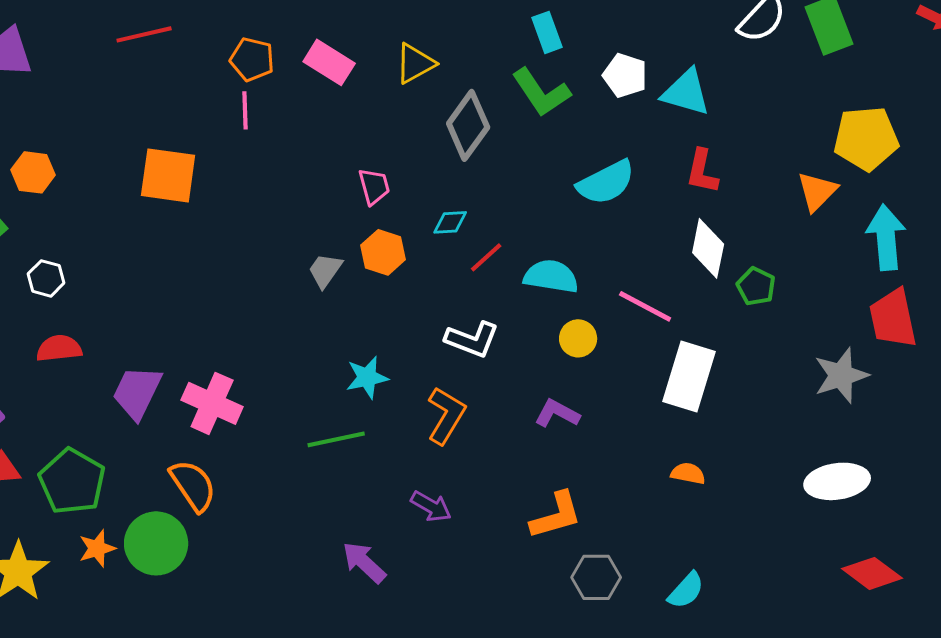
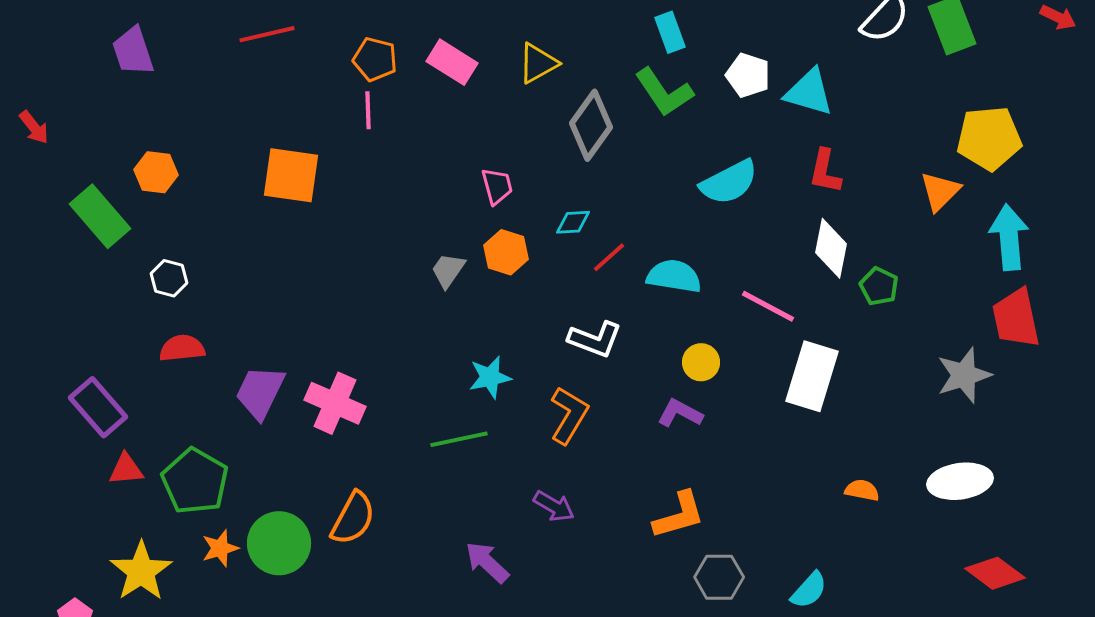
yellow circle: (578, 338) -> (701, 362), moved
orange semicircle: (688, 473) -> (862, 490), moved
orange semicircle: (193, 485) -> (353, 518), moved, turned 62

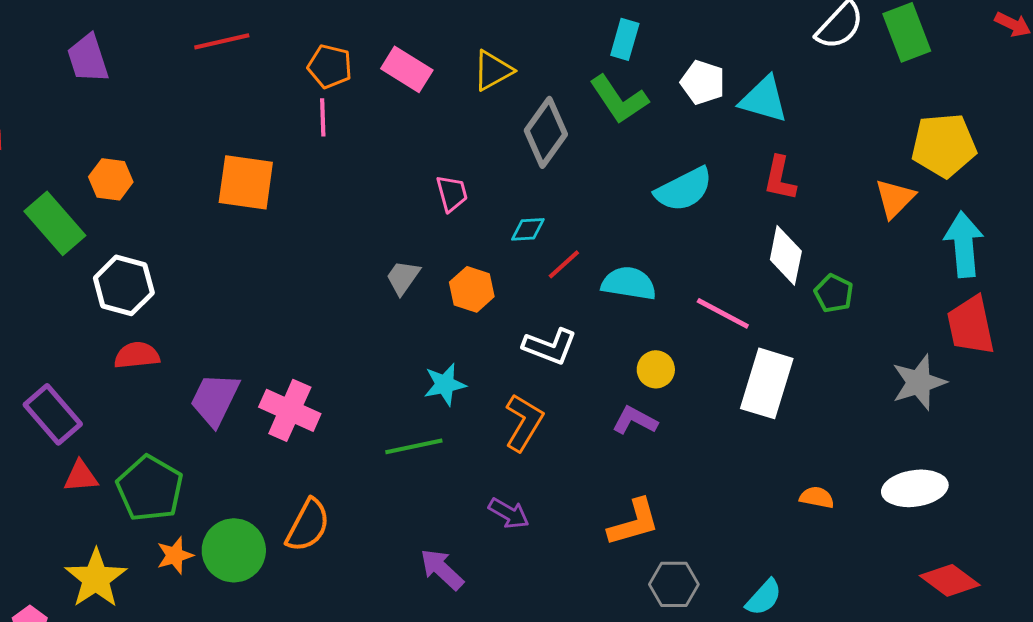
cyan rectangle: (670, 32) -> (625, 39), turned 36
orange hexagon: (506, 252) -> (472, 289), moved
white hexagon: (169, 278) -> (124, 285), size x1.6

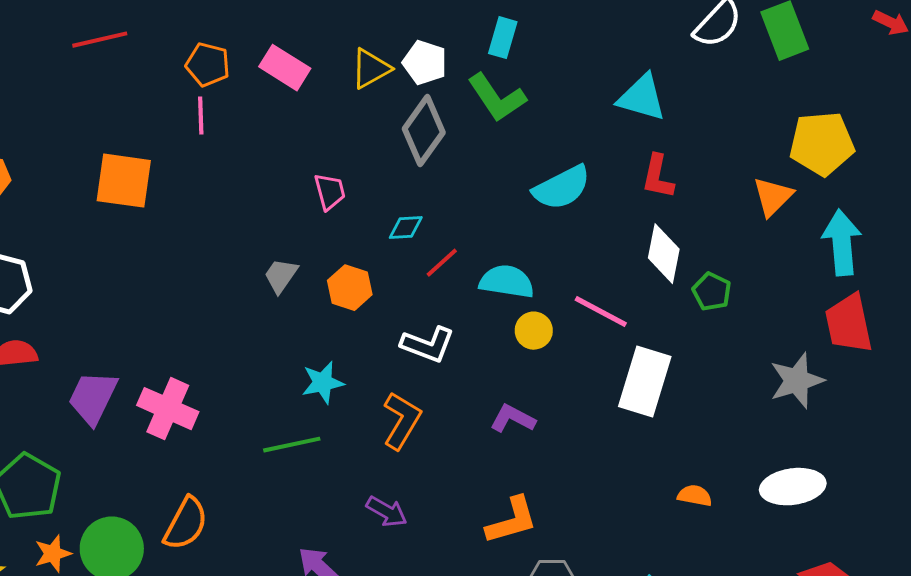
white pentagon: (703, 82) -> (425, 63), moved
yellow circle: (656, 369) -> (534, 331), moved

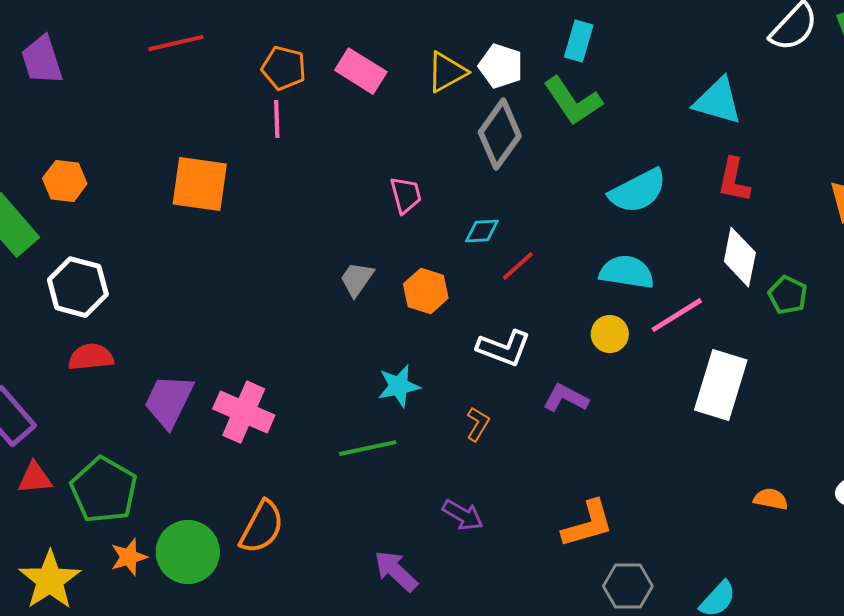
cyan semicircle: (507, 282) -> (627, 272), moved
pink line: (601, 312) -> (677, 315), turned -60
purple L-shape: (513, 419) -> (566, 398), moved
orange L-shape: (402, 421) -> (478, 424), size x0.6

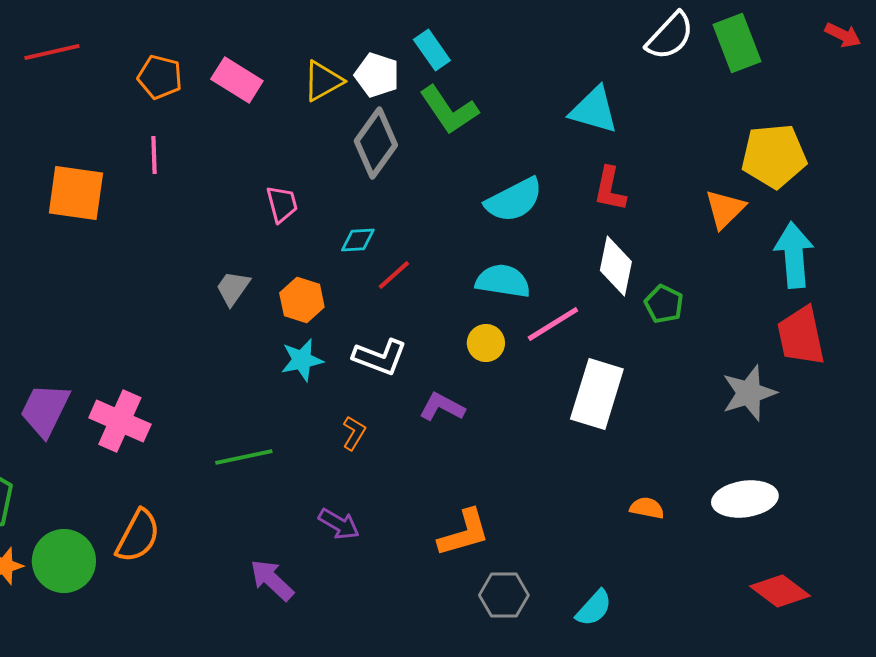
cyan rectangle: (579, 41) -> (432, 50), moved, turned -51
pink line: (277, 119) -> (154, 155), moved
cyan star: (399, 386) -> (302, 360), moved

